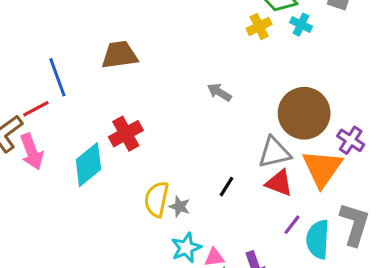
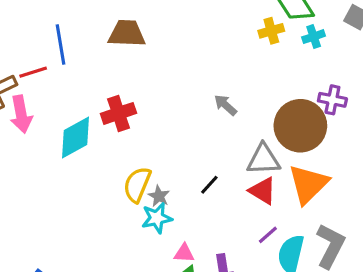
cyan cross: (301, 25) -> (314, 37), turned 35
gray arrow: (219, 92) -> (225, 105), moved
purple cross: (351, 140) -> (332, 100), moved, turned -32
cyan star: (186, 248) -> (157, 218), moved

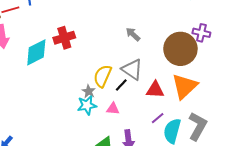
gray triangle: (263, 159) -> (132, 69), moved, turned 35
yellow semicircle: (137, 185) -> (103, 76), moved
red triangle: (263, 191) -> (155, 90), turned -30
pink triangle: (184, 253) -> (113, 109), moved

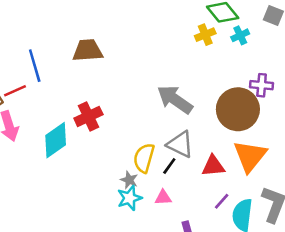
gray arrow: (133, 34) -> (175, 99), size x1.8

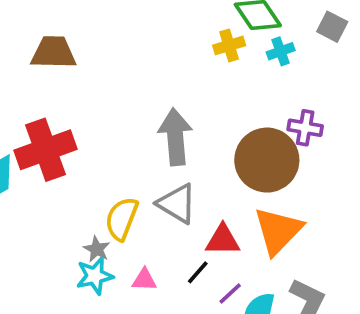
gray arrow: (175, 99) -> (175, 137), turned 45
red cross: (88, 116) -> (46, 150), size x1.4
black line: (169, 166) -> (198, 272), moved

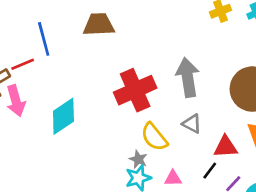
red cross: (46, 150) -> (135, 90), moved
gray triangle: (177, 204) -> (192, 124), size x0.7
yellow semicircle: (122, 219) -> (154, 137), turned -56

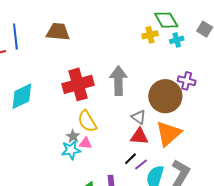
gray triangle: (192, 124) -> (139, 117), moved
black line: (210, 171) -> (130, 159), moved
pink triangle: (173, 178) -> (86, 143), moved

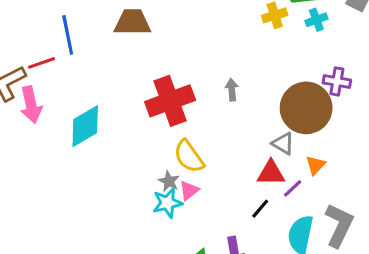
gray arrow: (118, 81) -> (232, 90), size x0.5
gray triangle: (139, 117) -> (283, 144), moved
orange triangle: (169, 134) -> (316, 165), size x0.5
pink triangle: (86, 143) -> (189, 190), turned -40
purple line: (141, 165) -> (293, 188), moved

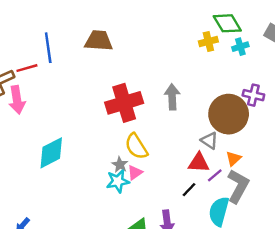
gray arrow: (232, 90) -> (172, 97), size x1.5
cyan diamond: (85, 126) -> (51, 153), moved
gray L-shape: (339, 225) -> (238, 186), moved

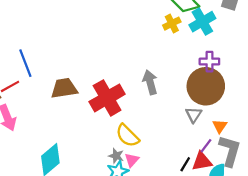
brown trapezoid: (99, 41) -> (64, 88), moved
cyan cross: (240, 47) -> (202, 22), size x1.6
purple cross: (253, 95) -> (209, 62), moved
gray triangle: (209, 141) -> (194, 115), turned 42
red triangle: (199, 163) -> (202, 161), moved

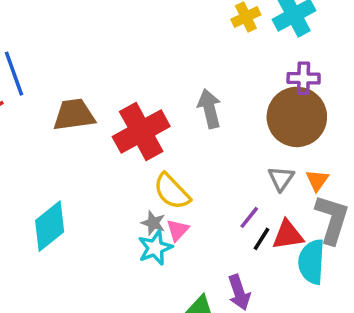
gray triangle: (194, 115) -> (281, 179), moved
purple line: (206, 146) -> (249, 217), moved

